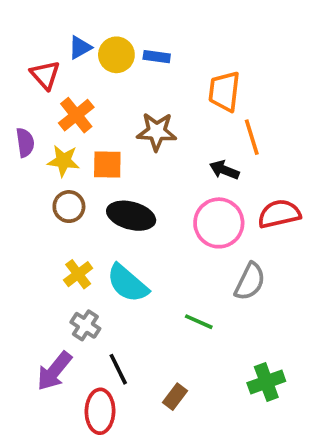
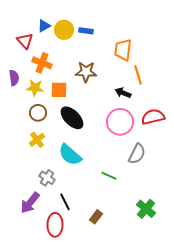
orange cross: (76, 115) -> (42, 63), turned -30
black ellipse: (131, 216) -> (72, 118), turned 30
yellow cross: (78, 274) -> (37, 140), moved
green cross: (266, 382) -> (146, 209), turned -30

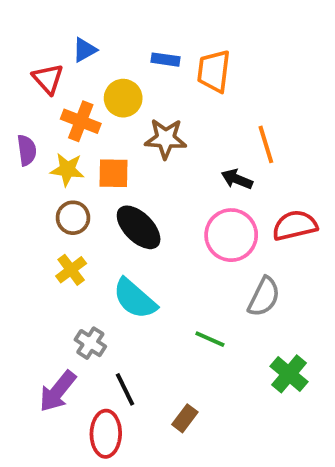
yellow circle: (64, 30) -> (123, 98), moved
orange trapezoid: (123, 50) -> (214, 71), moved
green cross: (146, 209) -> (289, 374), moved

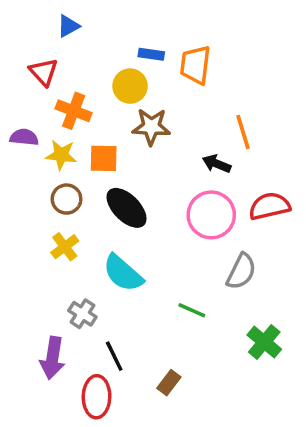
blue triangle: (85, 50) -> (68, 26), moved
yellow circle: (123, 98) -> (130, 86), moved
purple semicircle: (27, 150) -> (24, 137), turned -76
purple arrow: (58, 391) -> (52, 358), turned -30

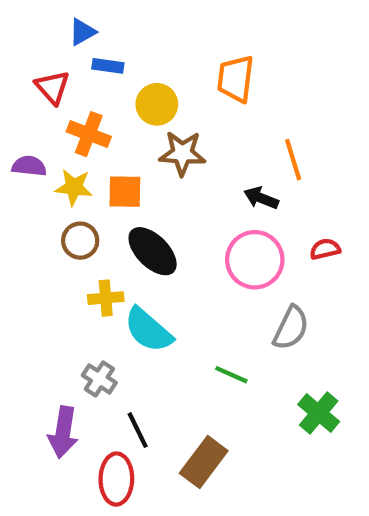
blue rectangle: (151, 54) -> (108, 66), moved
red semicircle: (269, 206) -> (325, 249), size x0.6
yellow cross: (65, 247) -> (106, 298), moved, turned 32
brown rectangle: (169, 383) -> (204, 462), size x1.6

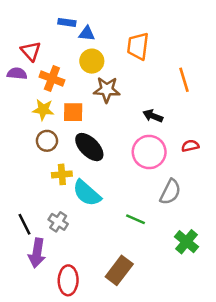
blue triangle: (82, 32) -> (87, 34), moved, turned 35
blue rectangle: (108, 66) -> (67, 22), moved
orange line: (293, 160) -> (184, 80), moved
purple semicircle: (29, 166) -> (17, 74), moved
black line: (138, 430) -> (25, 224), moved

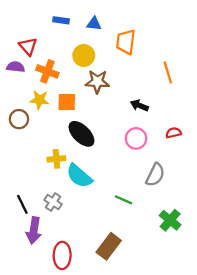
blue triangle: (87, 34) -> (94, 24), moved
brown circle: (47, 141) -> (19, 119), moved
pink circle: (149, 152) -> (136, 138), size x0.7

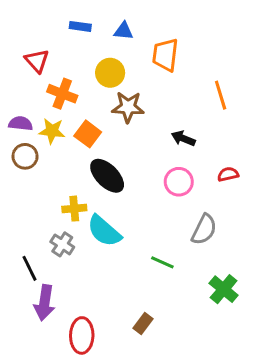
purple semicircle: (16, 67) -> (21, 123), moved
orange square: (67, 102) -> (88, 134), turned 36
gray cross: (53, 202) -> (62, 244), moved
brown rectangle: (109, 246) -> (143, 324), size x0.6

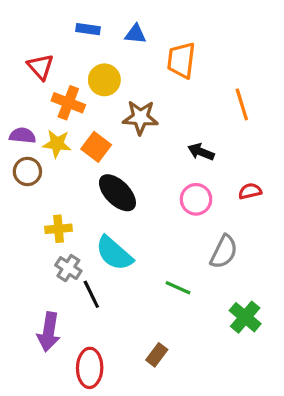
yellow circle: (110, 73) -> (104, 80), moved
yellow cross: (74, 209) -> (59, 229), moved
black line: (29, 268) -> (91, 294), moved

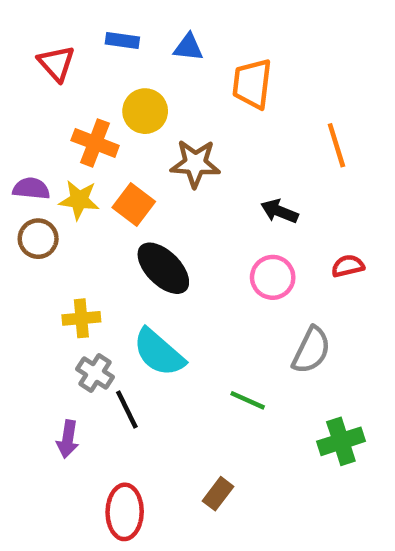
red triangle: (41, 67) -> (56, 63), moved
green cross: (245, 317) -> (341, 441), turned 32
purple arrow: (49, 332) -> (68, 439), moved, size x0.7

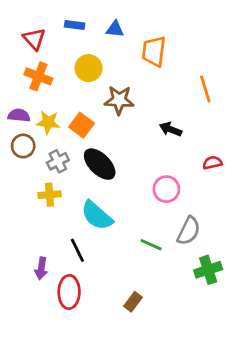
orange cross: (95, 143) -> (38, 76), moved
pink circle: (273, 277) -> (166, 189), moved
gray semicircle: (311, 350) -> (189, 231), moved
gray cross: (95, 373) -> (58, 161), moved, turned 30
red ellipse: (125, 512) -> (69, 292), moved

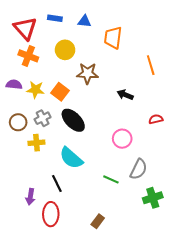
red triangle: (34, 39) -> (25, 28), size x1.4
brown circle: (23, 146) -> (18, 122), moved

